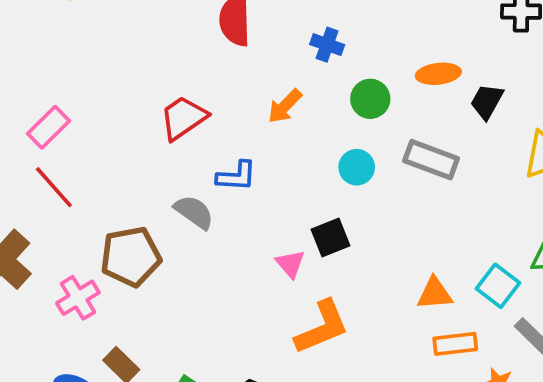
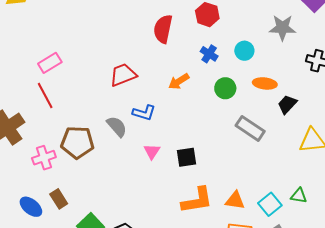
cyan circle: (357, 167) -> (244, 51), moved
pink triangle: (290, 264) -> (152, 151), moved
orange L-shape: (322, 327) -> (197, 200), moved

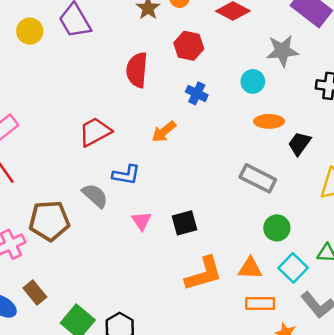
cyan circle: (244, 51) -> (253, 81), moved
green circle: (225, 88) -> (277, 228), moved

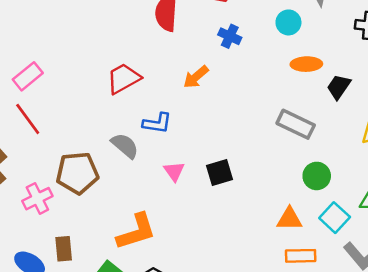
orange L-shape: (204, 274) -> (136, 232), moved
brown rectangle: (35, 293) -> (64, 249), turned 35

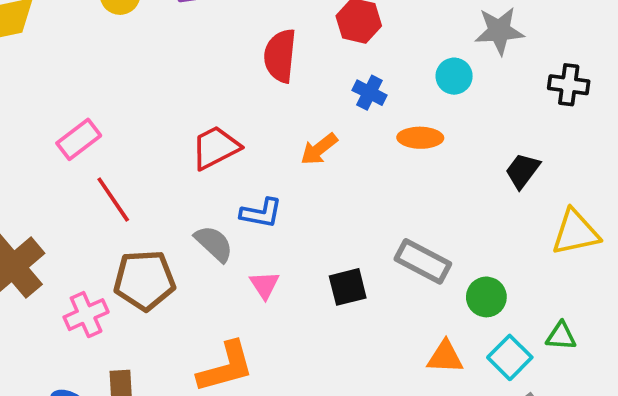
orange ellipse: (306, 64) -> (420, 138), moved
red line: (28, 119) -> (113, 200), moved
gray rectangle: (296, 124) -> (423, 261), moved
pink triangle: (174, 171) -> (265, 285), moved

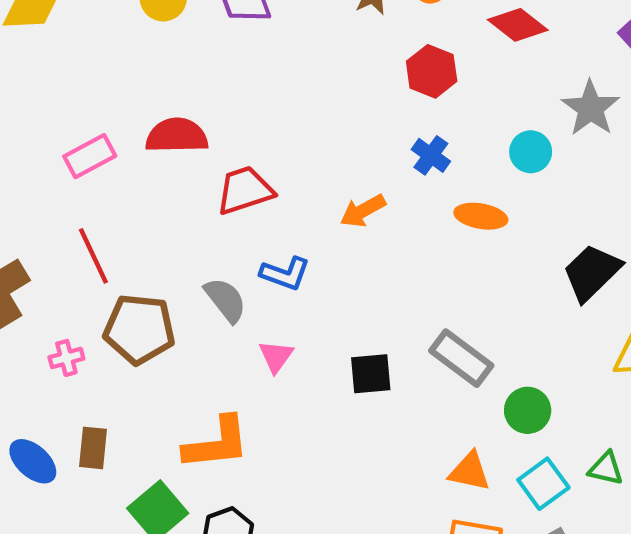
gray star: (499, 31) -> (591, 108), turned 30
red semicircle: (280, 56) -> (177, 136), moved, turned 74
black trapezoid: (522, 171) -> (592, 272), size x1.4
red line: (113, 200) -> (93, 256), moved
pink cross: (86, 315) -> (66, 358), size x0.7

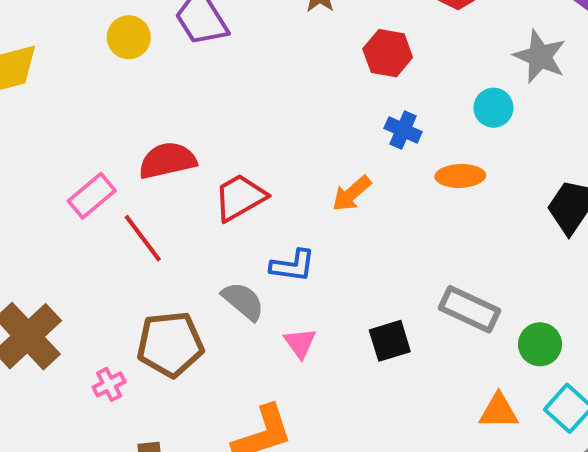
red line: (93, 256) -> (143, 238), moved

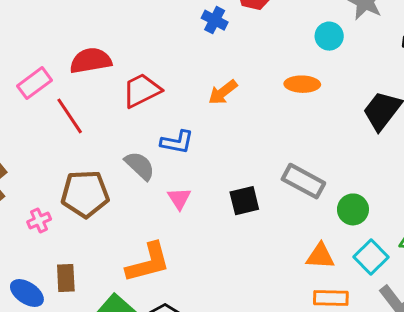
blue cross: (403, 130) -> (215, 20), moved

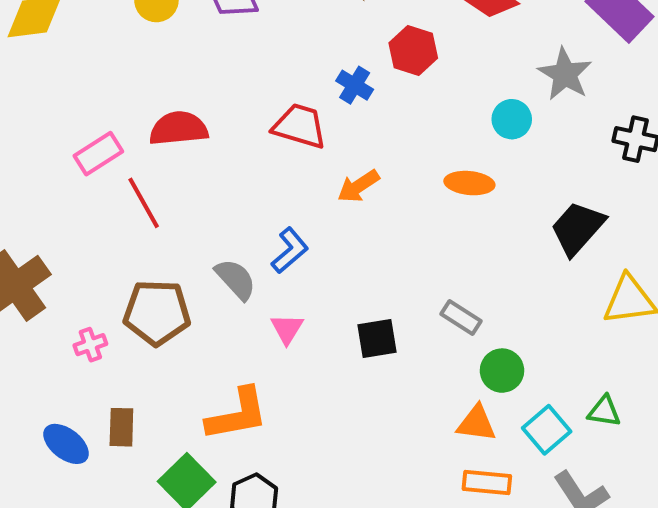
red trapezoid: (142, 90) -> (300, 126), moved, turned 39
blue L-shape: (177, 142) -> (290, 250), turned -56
gray rectangle: (303, 181) -> (461, 318), size x0.7
green circle: (353, 209) -> (502, 371), moved

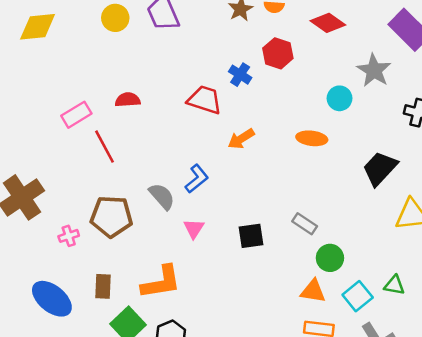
red semicircle: (179, 128) -> (128, 100), size x0.7
brown rectangle: (121, 427) -> (103, 286), moved
blue ellipse: (66, 444) -> (52, 299), size x1.4

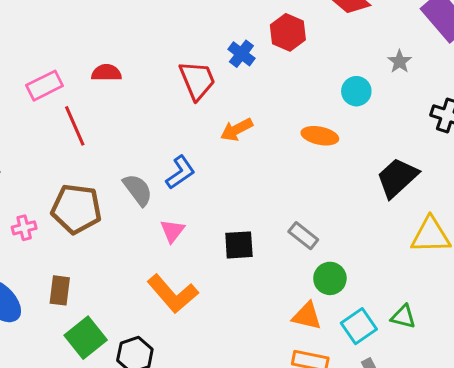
gray star: (374, 70) -> (400, 62), size x0.6
red trapezoid: (205, 100) -> (197, 80), turned 45
orange L-shape: (161, 282) -> (173, 294), moved, turned 54

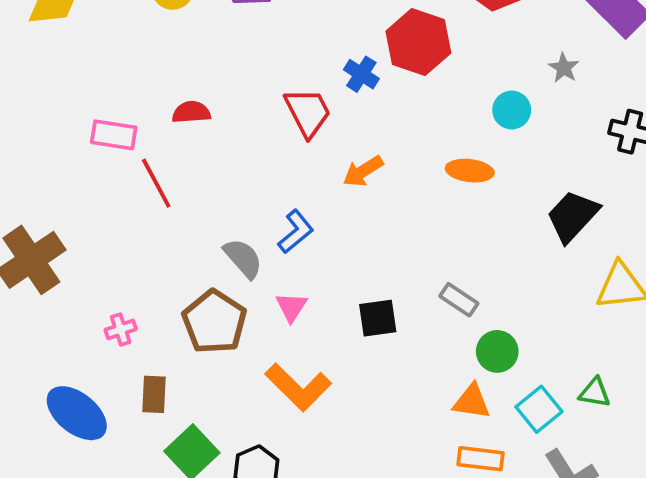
red hexagon: (288, 32) -> (418, 42), size x1.4
pink rectangle: (45, 86) -> (114, 135), turned 40
brown pentagon: (76, 209) -> (214, 322), moved, turned 30
pink cross: (24, 228) -> (121, 330), moved

